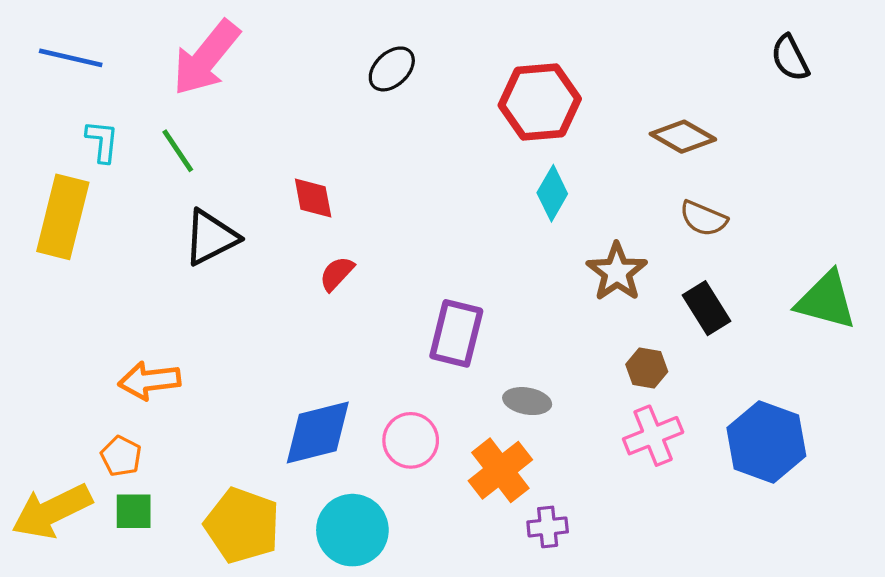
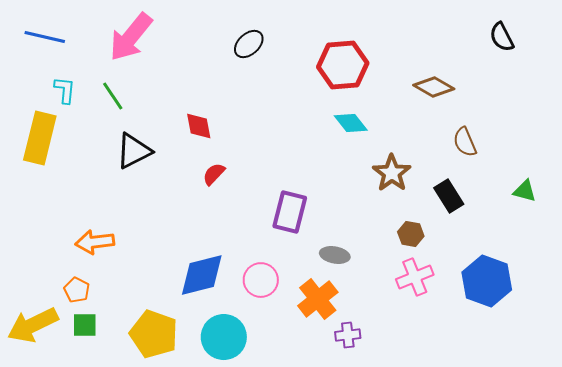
cyan diamond: (552, 193) -> (351, 123), turned -68
brown semicircle: (703, 218) -> (465, 142), moved, turned 44
green triangle: (826, 300) -> (525, 191), size x0.6

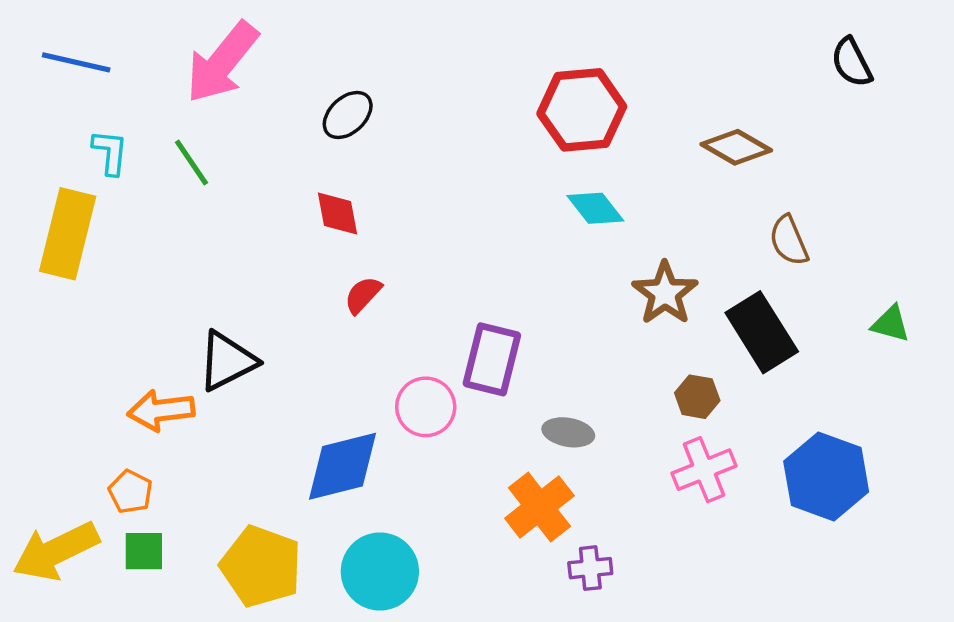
black ellipse: (249, 44) -> (348, 115), moved
black triangle: (134, 151) -> (227, 361), moved
black rectangle: (449, 196) -> (762, 332), size x1.4
pink circle: (261, 280) -> (426, 407), moved

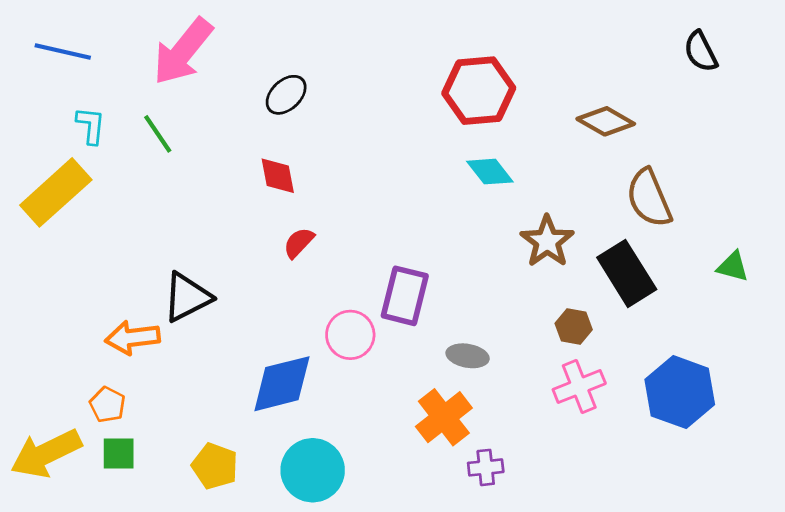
yellow rectangle: (68, 234) -> (56, 192), turned 34
brown semicircle: (789, 241) -> (649, 198), size x1.4
yellow pentagon: (261, 566) -> (215, 466), size x0.7

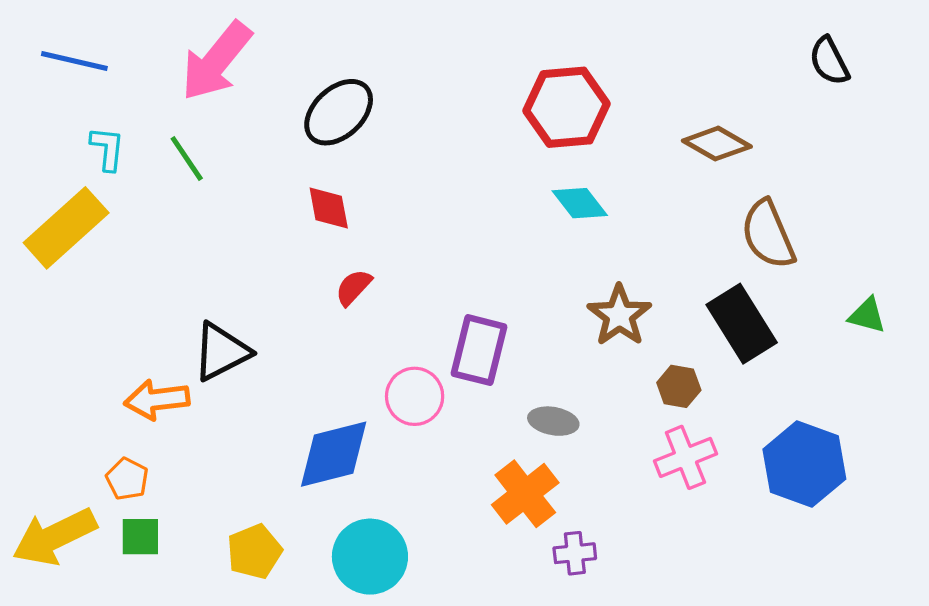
black ellipse: (286, 95) -> (339, 112), size x1.4
brown star: (547, 241) -> (619, 315), moved
yellow pentagon: (215, 466) -> (254, 552), turned 30

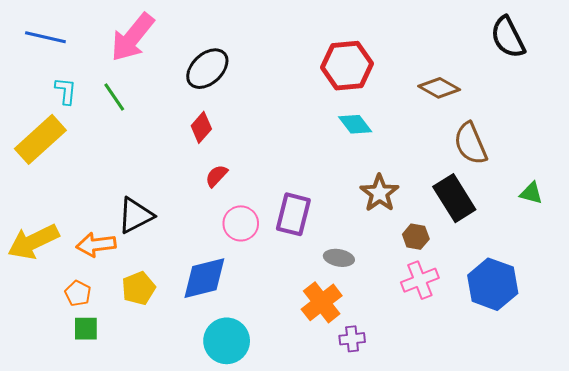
black semicircle: (829, 61) -> (508, 37), size x1.4
red diamond: (329, 208) -> (201, 127), turned 52
pink circle: (415, 396) -> (241, 223), moved
yellow arrow: (54, 537) -> (33, 242), moved
yellow pentagon: (254, 552) -> (139, 288), moved

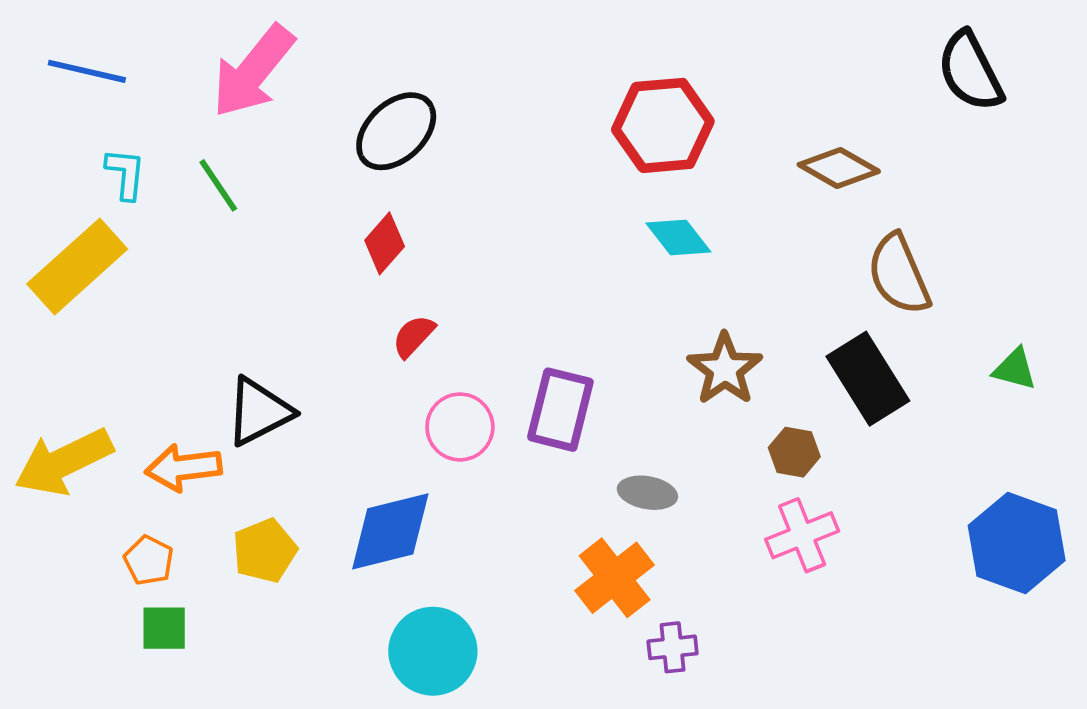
blue hexagon: (493, 284) -> (1017, 543), moved

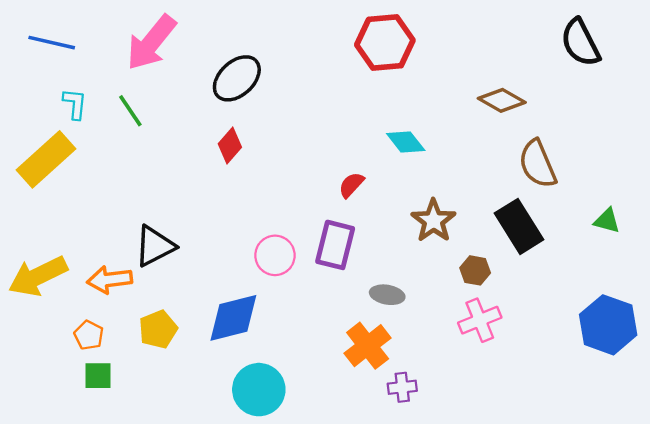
red hexagon: (663, 125) -> (385, 43), moved
red semicircle: (414, 336) -> (351, 185), moved

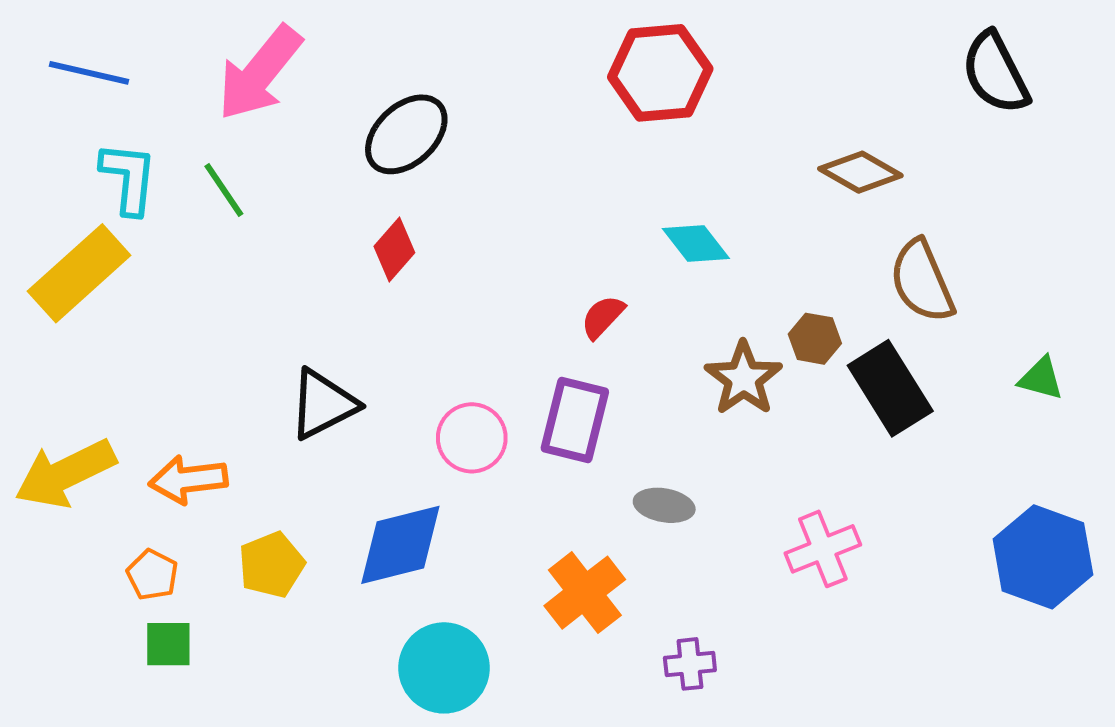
cyan L-shape: (75, 104) -> (129, 178), size x1.4
black triangle: (155, 246) -> (323, 404), moved
brown hexagon: (475, 270) -> (815, 339), moved
orange cross: (368, 346) -> (585, 593), moved

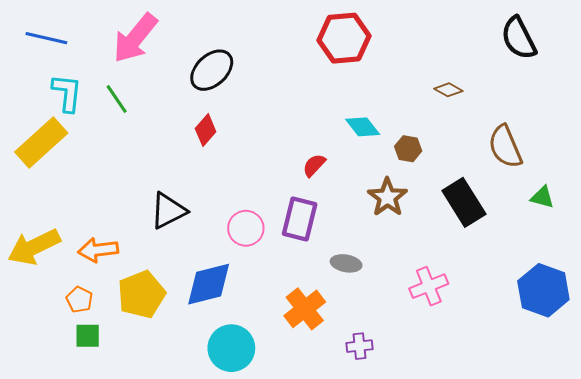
brown diamond: (860, 172) -> (448, 90), size x0.7
brown semicircle: (922, 281) -> (505, 147), moved
brown hexagon: (815, 339) -> (408, 149), moved
yellow pentagon: (271, 565) -> (141, 294), size x1.4

